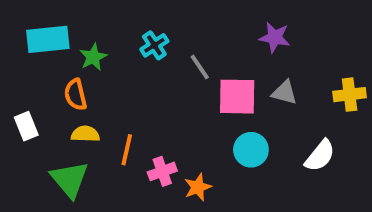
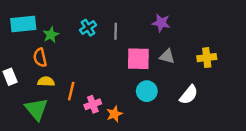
gray line: (200, 67) -> (116, 31), moved, turned 35

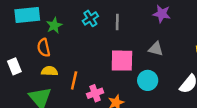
gray triangle: (167, 56) -> (156, 49), moved
pink square: (138, 59) -> (122, 61), moved

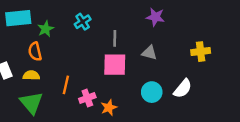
gray line: (117, 22) -> (115, 38), moved
yellow semicircle: (49, 71) -> (31, 75), moved
cyan circle: (148, 80) -> (152, 92), moved

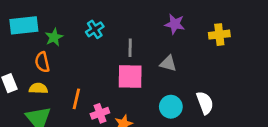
yellow cross: (201, 52) -> (219, 35), moved
white semicircle: (183, 88) -> (205, 103), turned -60

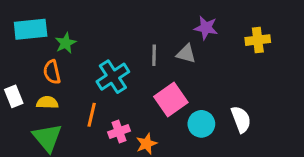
cyan cross: (95, 29) -> (113, 77), moved, size x1.5
gray triangle: (168, 63) -> (186, 54), moved
pink square: (130, 77) -> (171, 99), moved, turned -36

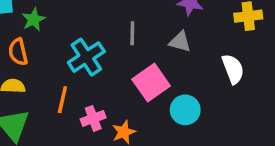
gray triangle: (186, 54) -> (180, 42), moved
white semicircle: (241, 119) -> (233, 69), moved

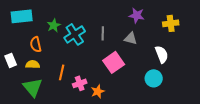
green star: (33, 20) -> (54, 25), moved
cyan cross: (86, 57) -> (75, 34), moved
cyan circle: (185, 110) -> (154, 78), moved

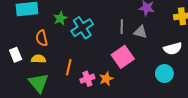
gray line: (103, 33) -> (122, 27), moved
white semicircle: (162, 54) -> (173, 49), turned 96
orange star: (98, 91) -> (106, 79), moved

